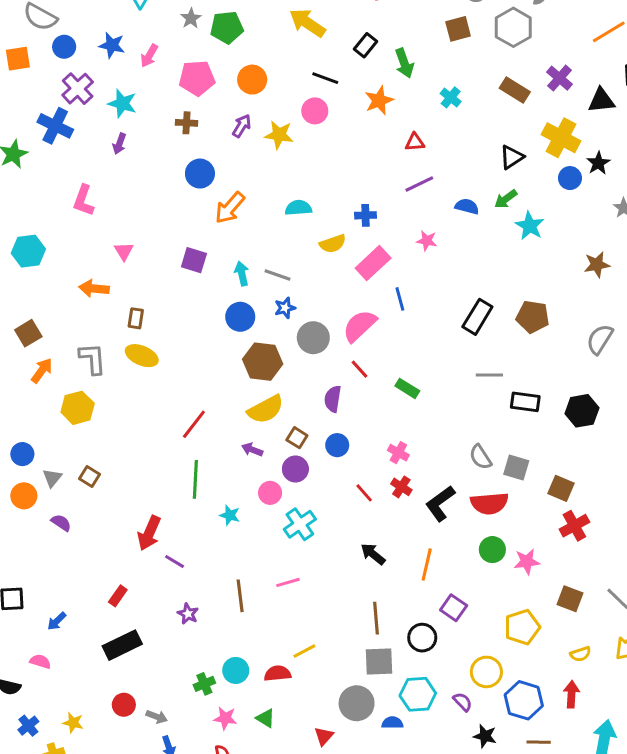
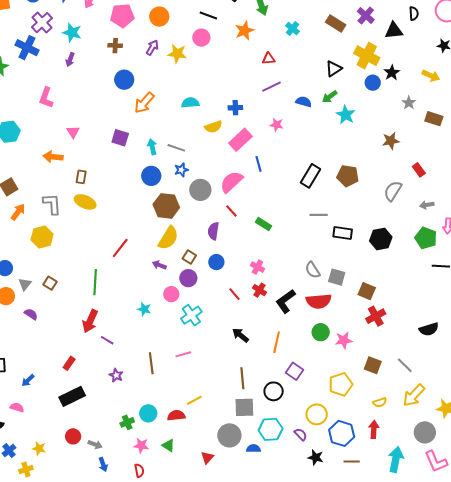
yellow semicircle: (266, 409) -> (168, 238), turned -30
green line: (195, 479) -> (95, 282), moved

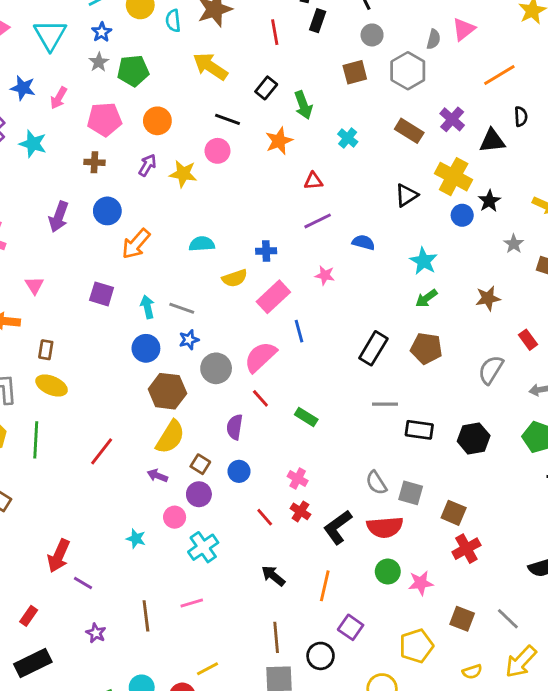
purple arrow: (70, 60) -> (59, 217), moved, size x1.5
green arrow: (330, 97) -> (426, 298), moved
green line: (95, 282) -> (36, 440), moved

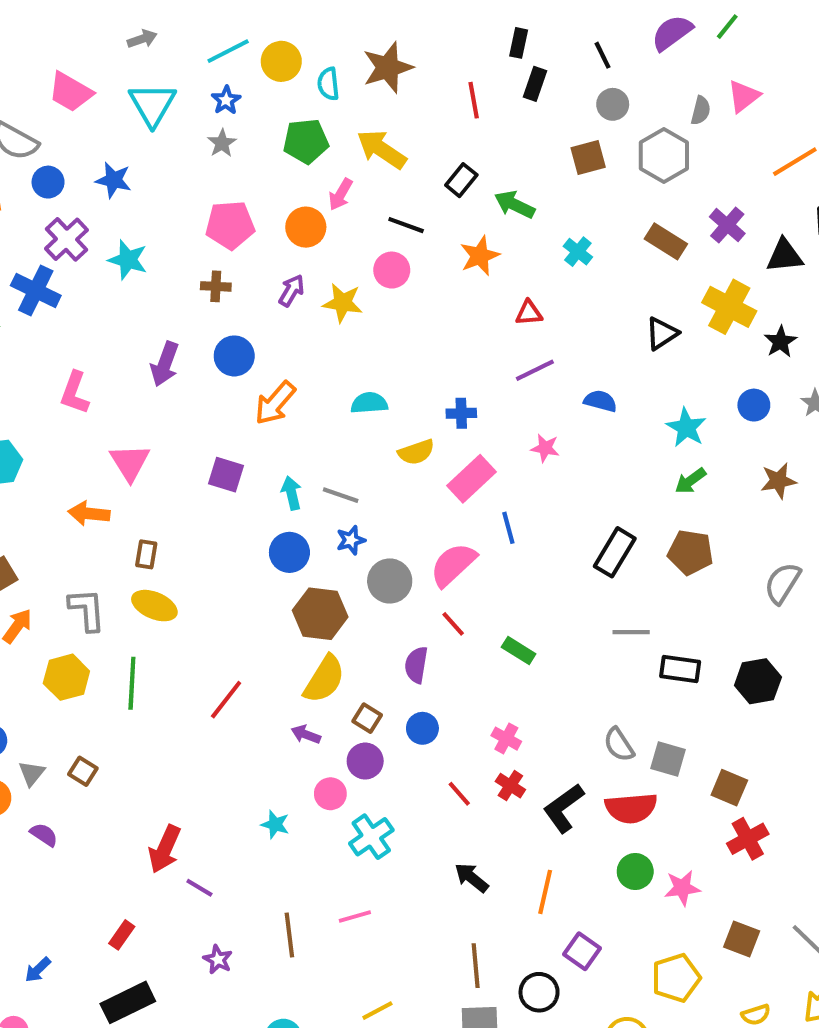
green pentagon: (133, 71) -> (306, 141), moved
pink arrow: (59, 98) -> (341, 194), moved
green arrow: (303, 105) -> (514, 205), turned 136
blue circle: (462, 215) -> (754, 405), moved
pink triangle: (34, 285) -> (130, 462), size x1.5

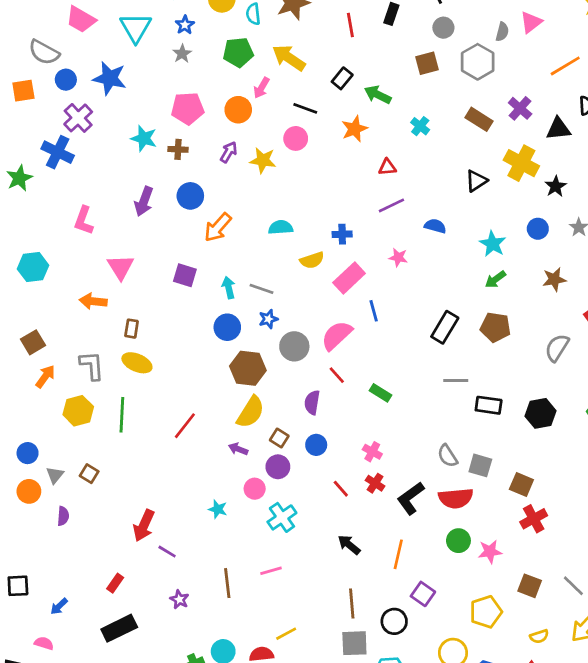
blue star: (114, 180) -> (110, 78), size x1.4
cyan star: (128, 260) -> (144, 138), moved
purple semicircle: (44, 835) -> (63, 516), turned 60

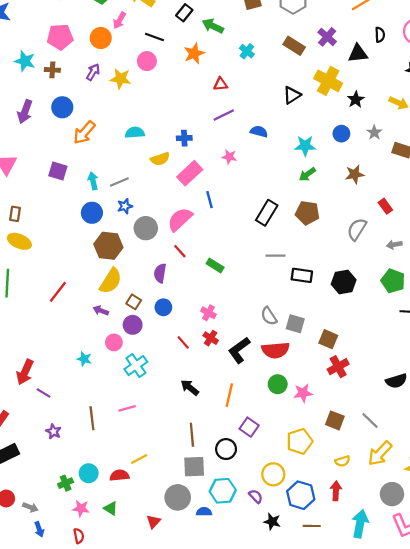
cyan star: (493, 244) -> (305, 146), turned -30
gray line: (261, 289) -> (119, 182), turned -42

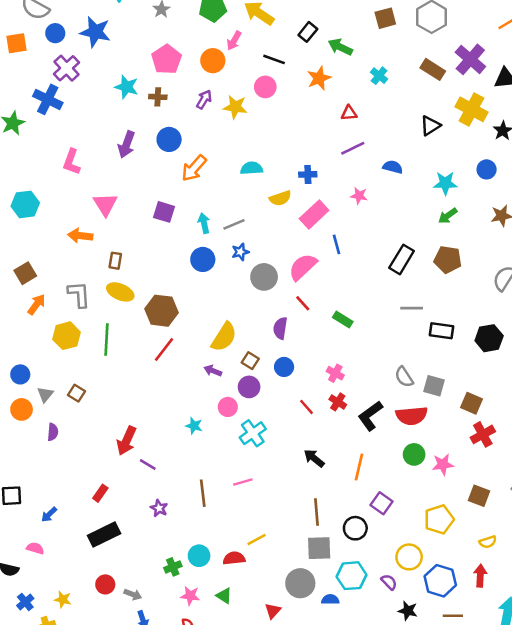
pink pentagon: (60, 37) -> (167, 59), turned -30
purple cross: (327, 37) -> (470, 59), size x1.4
brown hexagon: (108, 246) -> (162, 311), moved

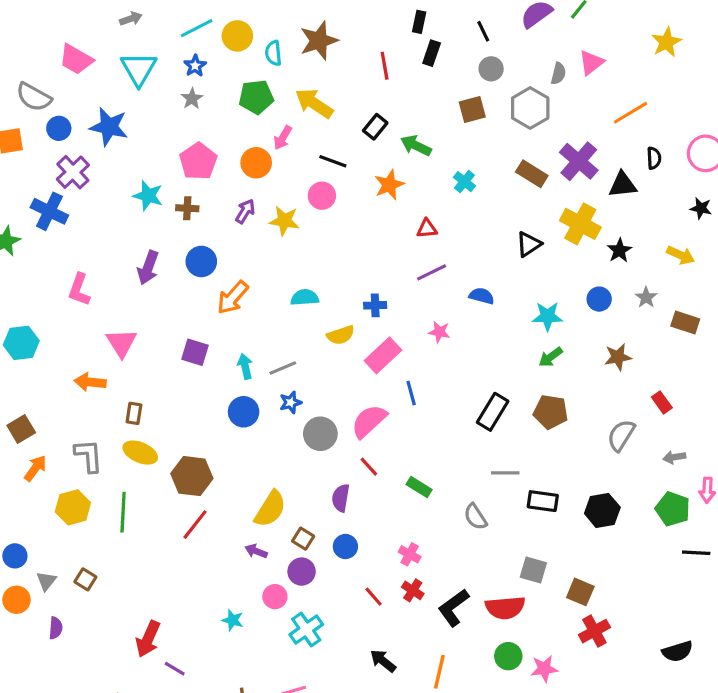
gray semicircle: (404, 377) -> (475, 517), moved

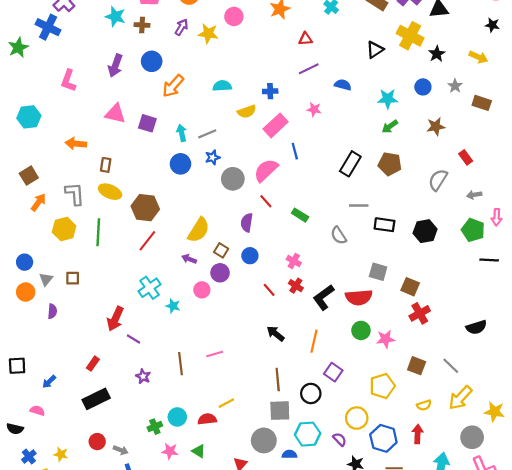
pink triangle: (121, 343) -> (115, 114), moved, turned -45
brown square: (85, 579) -> (73, 278), turned -32
cyan cross: (306, 630) -> (150, 288), moved

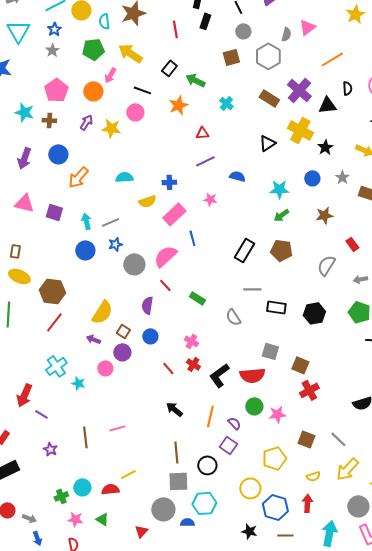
purple semicircle: (340, 439) -> (234, 423), moved

